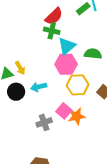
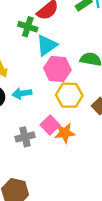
green cross: (52, 31) -> (28, 27), moved
cyan triangle: (67, 46) -> (47, 45), moved

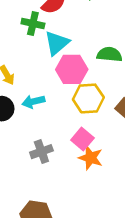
pink square: (50, 125) -> (82, 139), moved
orange star: (65, 133) -> (91, 158), moved, turned 30

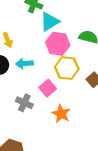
pink square: (82, 139) -> (48, 88), moved
gray cross: (41, 152) -> (24, 103), turned 35

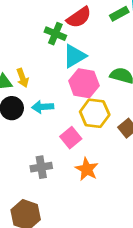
gray cross: (24, 103) -> (41, 167), moved, turned -35

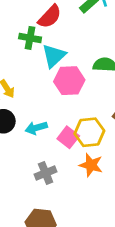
cyan arrow: (43, 107) -> (36, 128), moved
yellow hexagon: (95, 113) -> (89, 132), moved

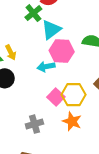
green cross: (30, 38) -> (33, 13), turned 35
cyan arrow: (36, 128) -> (46, 67), moved

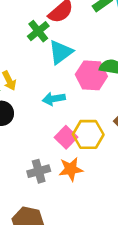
pink hexagon: (62, 51) -> (91, 75), moved
orange star: (72, 121) -> (71, 169), moved, turned -30

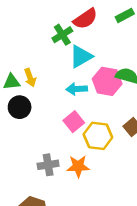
cyan arrow: (54, 99) -> (77, 89), moved
pink square: (66, 137) -> (74, 122), moved

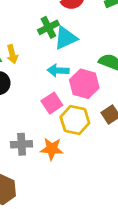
green cross: (62, 35) -> (48, 27), moved
pink hexagon: (107, 81) -> (84, 84), moved

